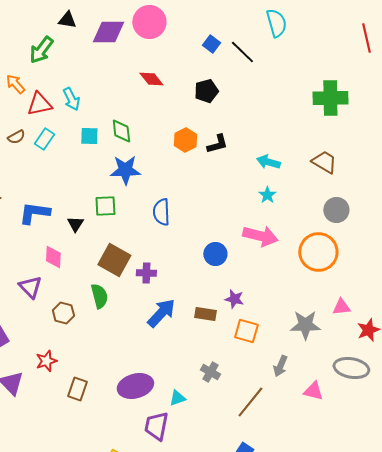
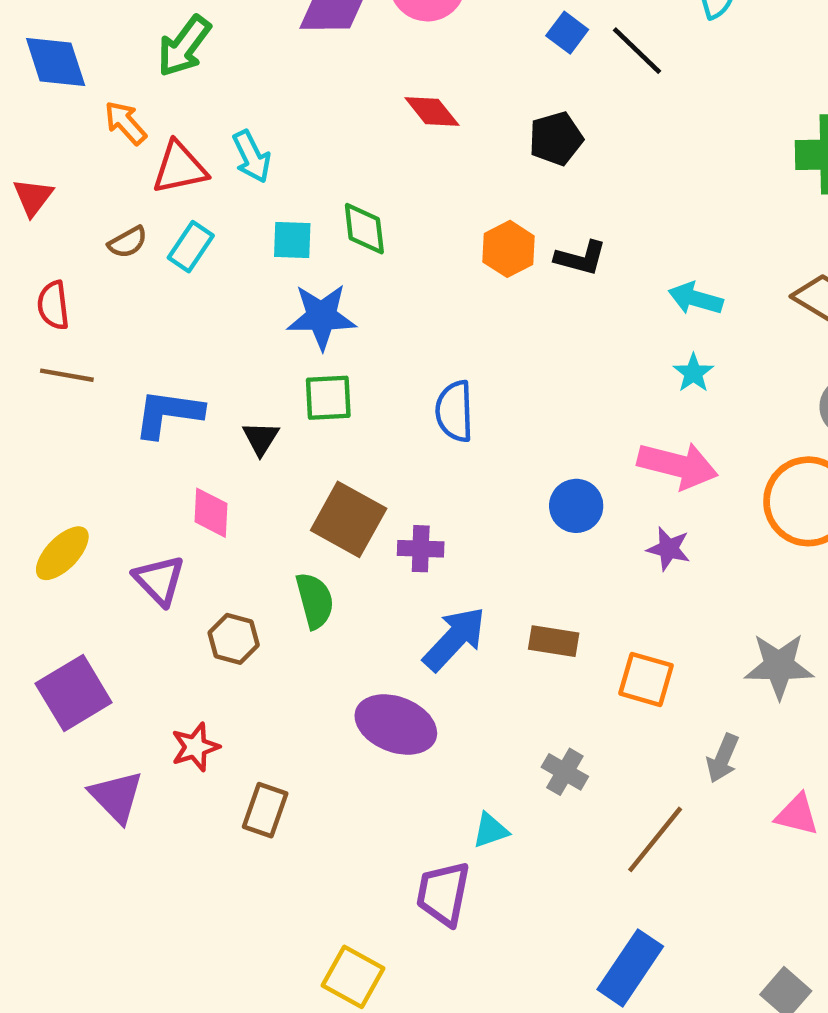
black L-shape: (217, 144) -> (581, 258), turned 30
blue star: (125, 170) -> (321, 317), moved
purple star: (234, 299) -> (669, 549), moved
purple ellipse: (135, 386) -> (396, 725), moved, turned 36

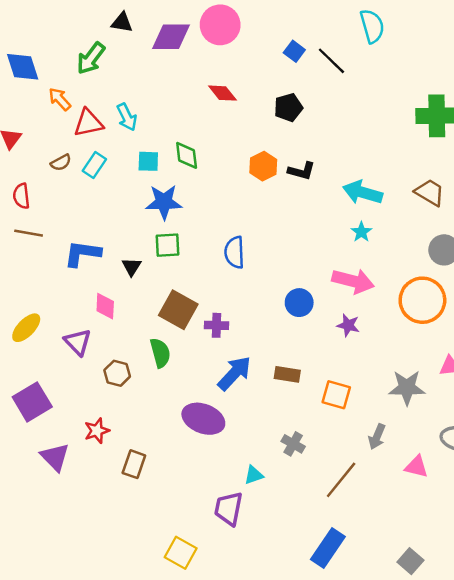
cyan arrow: (696, 299) -> (363, 192), size x1.4

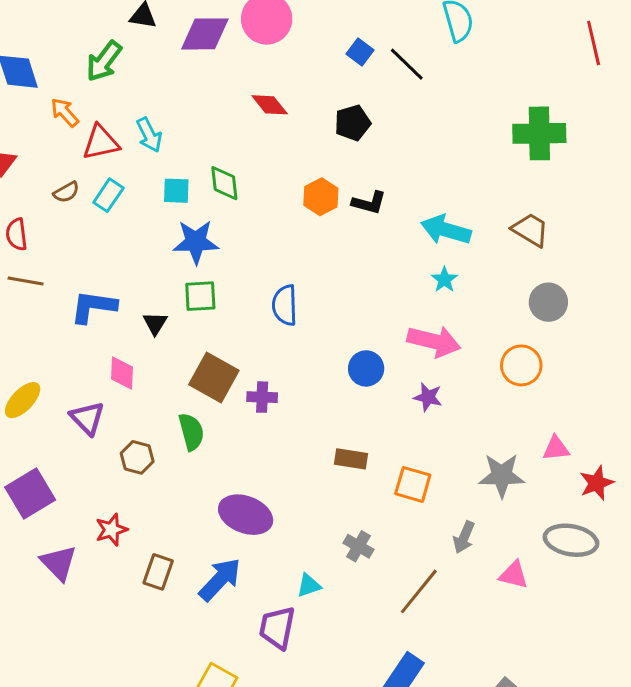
orange circle: (422, 300) -> (521, 365), size x0.7
blue arrow: (234, 373) -> (220, 579), moved

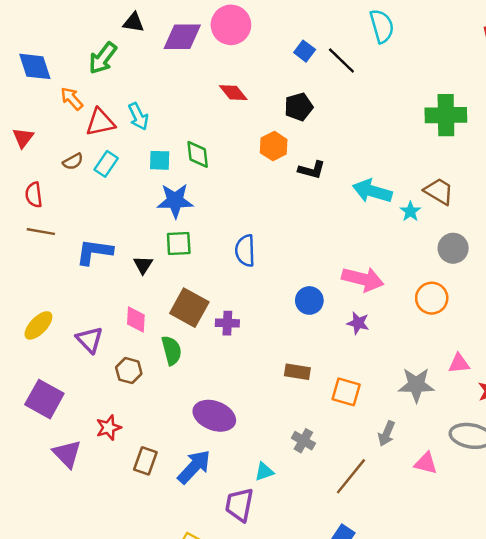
orange hexagon: (321, 197) -> (274, 146), moved
cyan star: (444, 280) -> (410, 211), moved
pink diamond: (122, 373) -> (136, 320), moved
purple square: (30, 494) -> (44, 399), turned -30

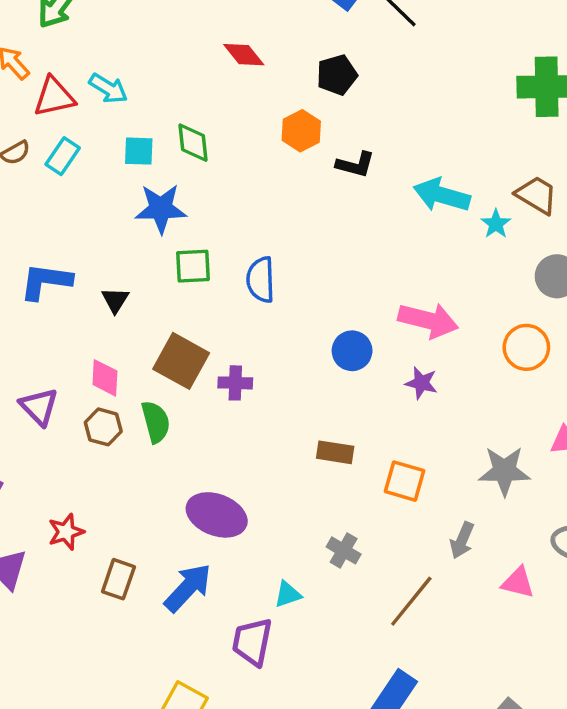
cyan arrow: (138, 116) -> (108, 88), turned -32
green square: (179, 243) -> (193, 266), moved
brown hexagon: (129, 371) -> (103, 427), moved

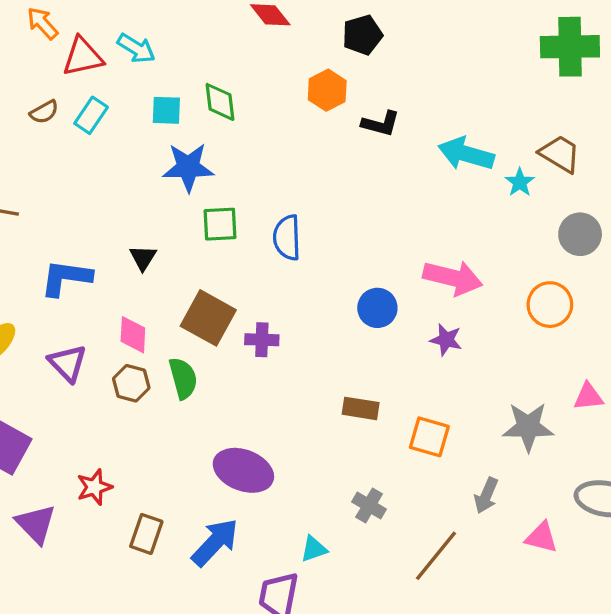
blue L-shape: (46, 281) -> (66, 278), moved

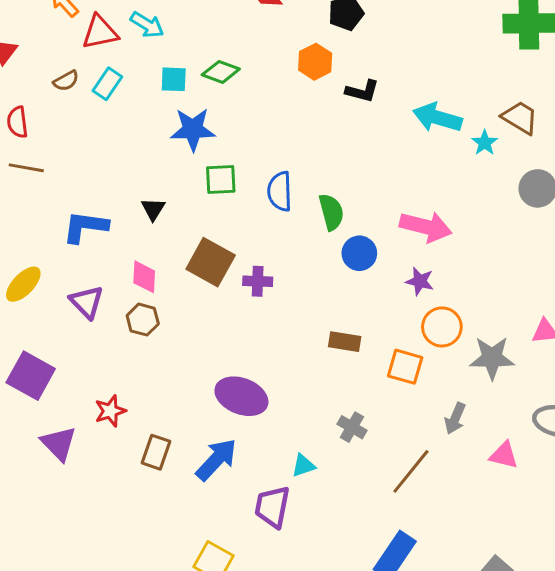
green diamond: (220, 102) -> (221, 72), turned -63
orange circle: (550, 305) -> (442, 327), moved
green semicircle: (183, 378) -> (331, 212), moved

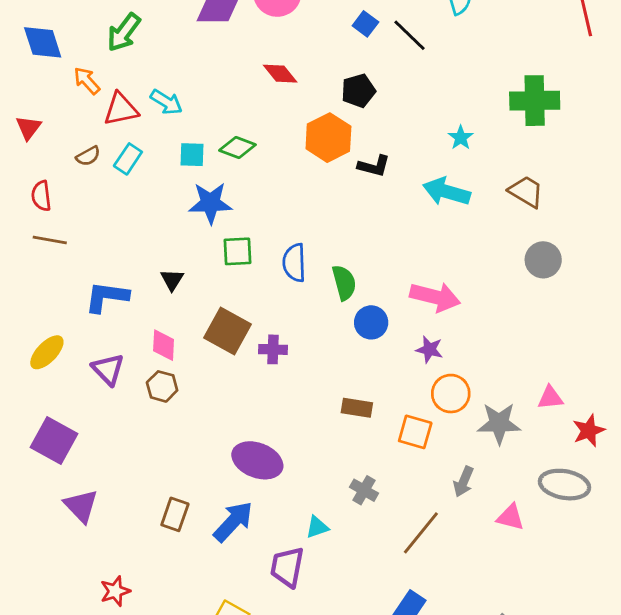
orange hexagon: (315, 62) -> (328, 138), size x1.4
cyan star: (485, 143) -> (461, 138), moved
red star: (110, 411) -> (115, 591), moved

